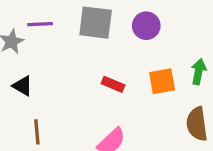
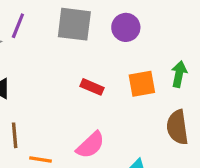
purple line: (40, 24) -> (18, 26), turned -65

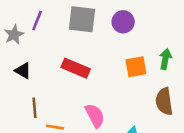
red rectangle: (92, 87) -> (76, 68), moved, size x1.5
pink semicircle: (90, 145) -> (95, 116), turned -75

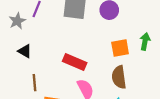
red rectangle: (76, 68) -> (75, 62), moved
brown semicircle: (164, 101) -> (119, 77), moved

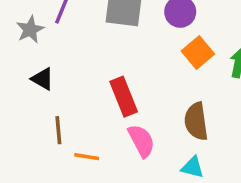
orange square: (120, 48) -> (198, 52), moved, turned -30
red rectangle: (75, 62) -> (124, 97), turned 45

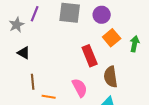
red rectangle: (124, 97) -> (90, 56), moved

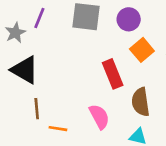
black triangle: (24, 53) -> (25, 70), size x1.6

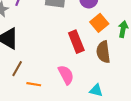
brown semicircle: (141, 102) -> (103, 52), moved
brown line: (37, 109) -> (17, 69), turned 35

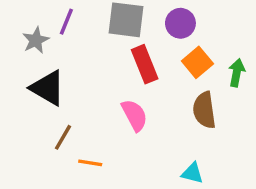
red rectangle: (76, 42) -> (145, 64), moved
pink semicircle: (66, 75) -> (134, 115), moved

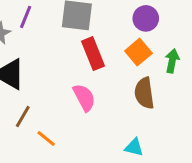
purple circle: (180, 23) -> (146, 18), moved
orange line: (90, 163) -> (46, 139), turned 30

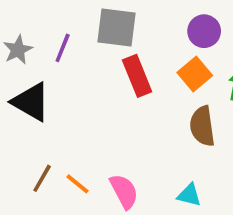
purple line: (26, 17) -> (63, 48), moved
pink semicircle: (84, 97) -> (124, 191), moved
brown line: (23, 117) -> (42, 178), moved

